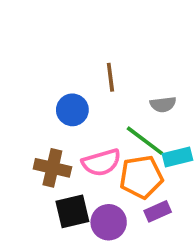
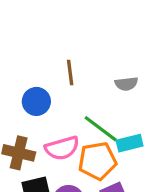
gray semicircle: (163, 104) -> (126, 84), moved

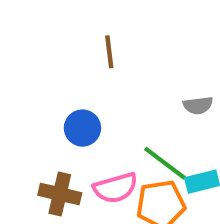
brown line: (70, 72) -> (109, 52), moved

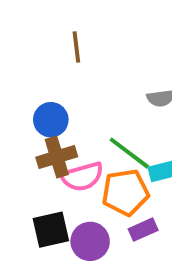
brown cross: (60, 194) -> (57, 157), moved, turned -30

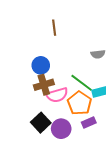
orange pentagon: (125, 192) -> (80, 103), turned -30
black square: (51, 230) -> (41, 123), turned -30

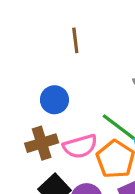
brown cross: (44, 85) -> (42, 143), moved

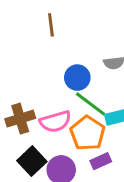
blue circle: (54, 100) -> (77, 78), moved

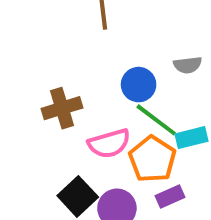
brown cross: (20, 119) -> (62, 108), moved

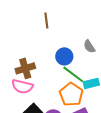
gray semicircle: (188, 65) -> (89, 46), turned 64
pink semicircle: (109, 143) -> (22, 86), moved, turned 30

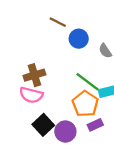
brown line: (46, 20) -> (58, 22), turned -56
blue circle: (64, 56) -> (79, 39), moved

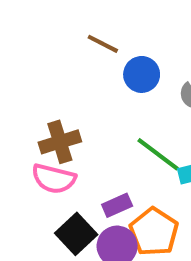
orange pentagon: (85, 104) -> (154, 232), moved
purple rectangle: (95, 125) -> (117, 205), moved

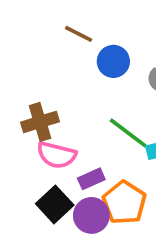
pink semicircle: (54, 179) -> (57, 155), moved

